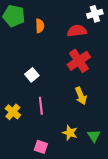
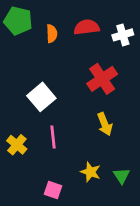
white cross: (95, 14) -> (123, 35), moved
red semicircle: (77, 31) -> (87, 27), moved
white square: (32, 75) -> (41, 97), size x1.5

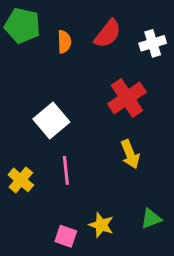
red semicircle: (87, 27) -> (108, 34), turned 135
yellow star: (90, 172) -> (101, 225), moved
green triangle: (122, 176) -> (151, 219), turned 42

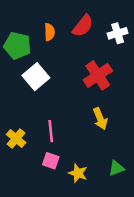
green pentagon: (22, 26) -> (17, 46), moved
white square: (51, 120) -> (36, 77), moved
pink square: (66, 236) -> (51, 161), moved

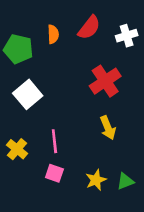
white square: (36, 77) -> (28, 94), moved
yellow star: (78, 173) -> (96, 180), moved, turned 30

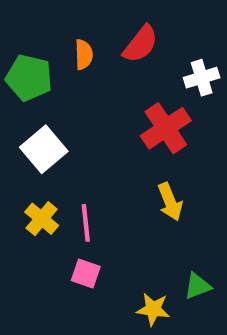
white cross: (127, 36) -> (202, 78), moved
yellow cross: (17, 149) -> (42, 219), moved
yellow star: (96, 180) -> (153, 309), moved, turned 30

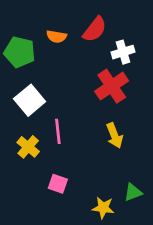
orange semicircle: (84, 54) -> (56, 36), turned 102
white cross: (202, 78) -> (123, 52), moved
pink line: (86, 223) -> (58, 131), moved

